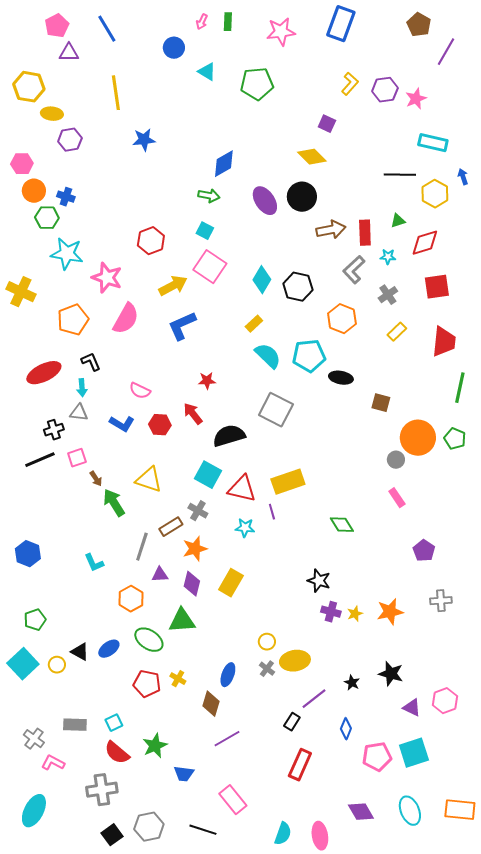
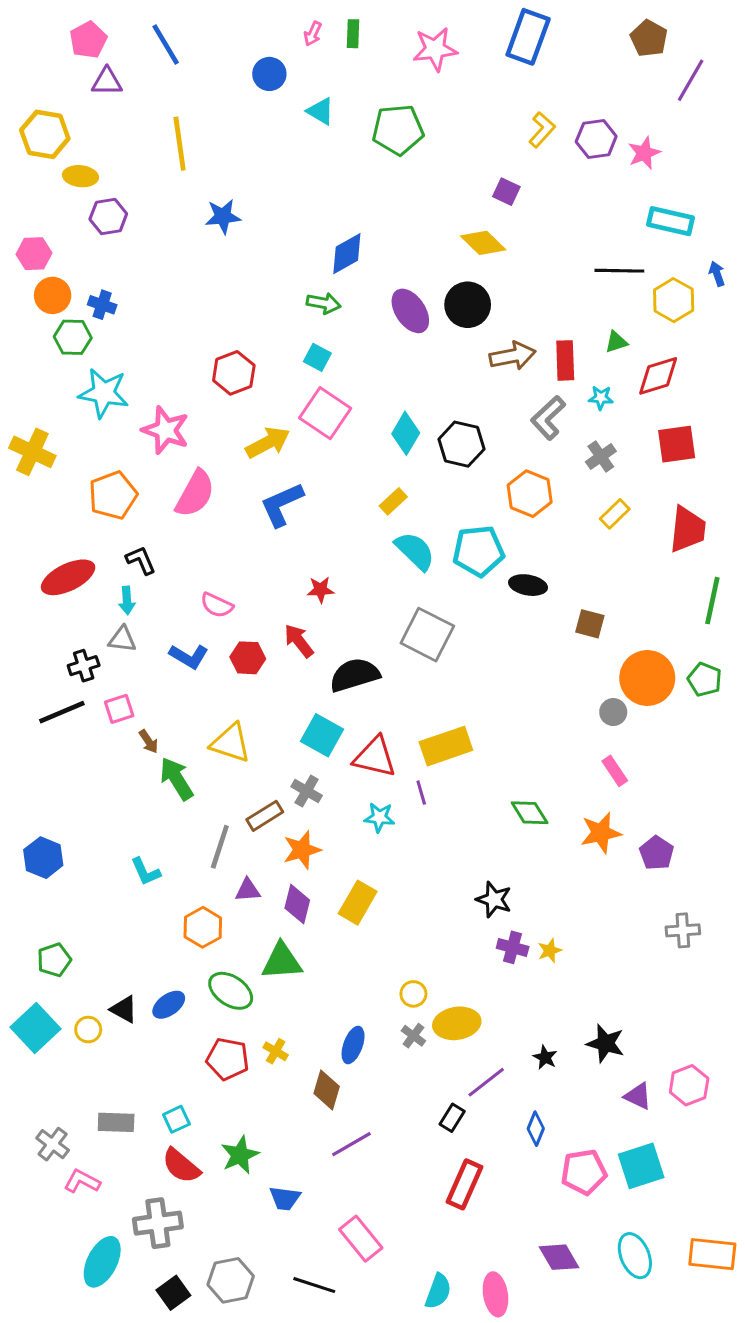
orange star: (390, 612) -> (601, 833), moved
cyan ellipse: (34, 811) -> (102, 1262), moved

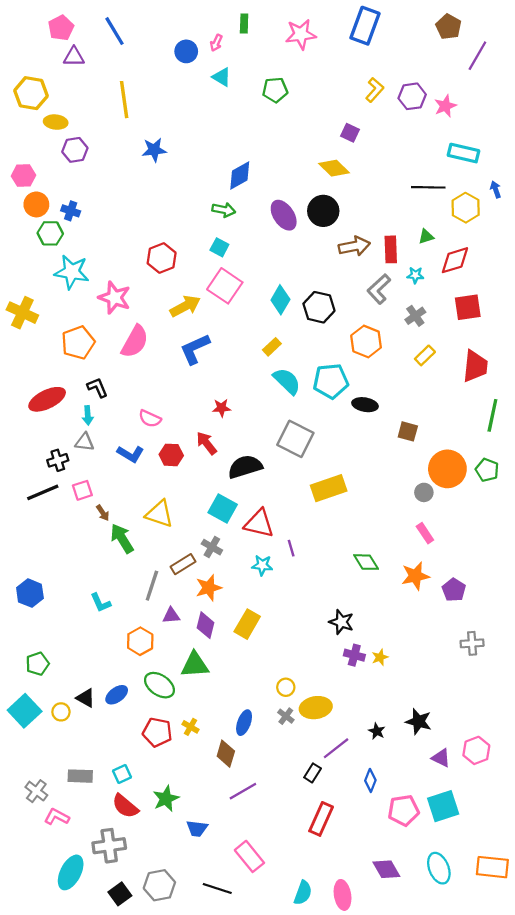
pink arrow: (313, 34) -> (216, 43), moved
green pentagon: (398, 130) -> (275, 90), size x0.7
yellow rectangle: (446, 746) -> (329, 488), moved

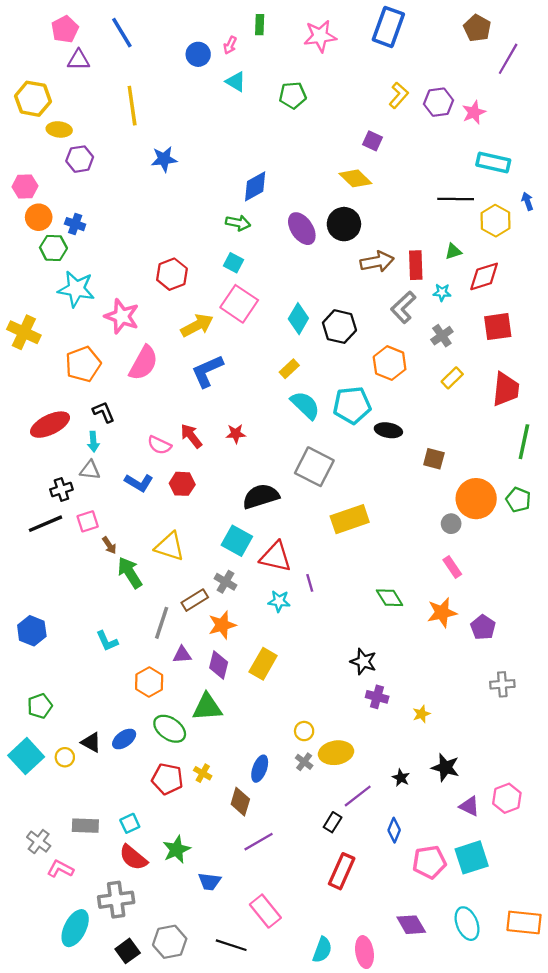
red arrow: (207, 443) -> (191, 436), moved
yellow star: (380, 657) -> (421, 714), moved

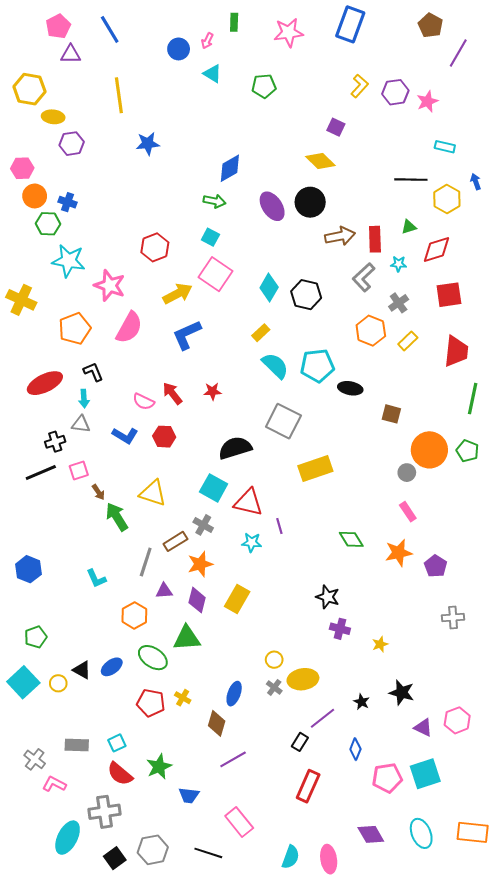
cyan rectangle: (493, 163) -> (445, 147), size x0.7
orange hexagon: (390, 363) -> (371, 331), moved

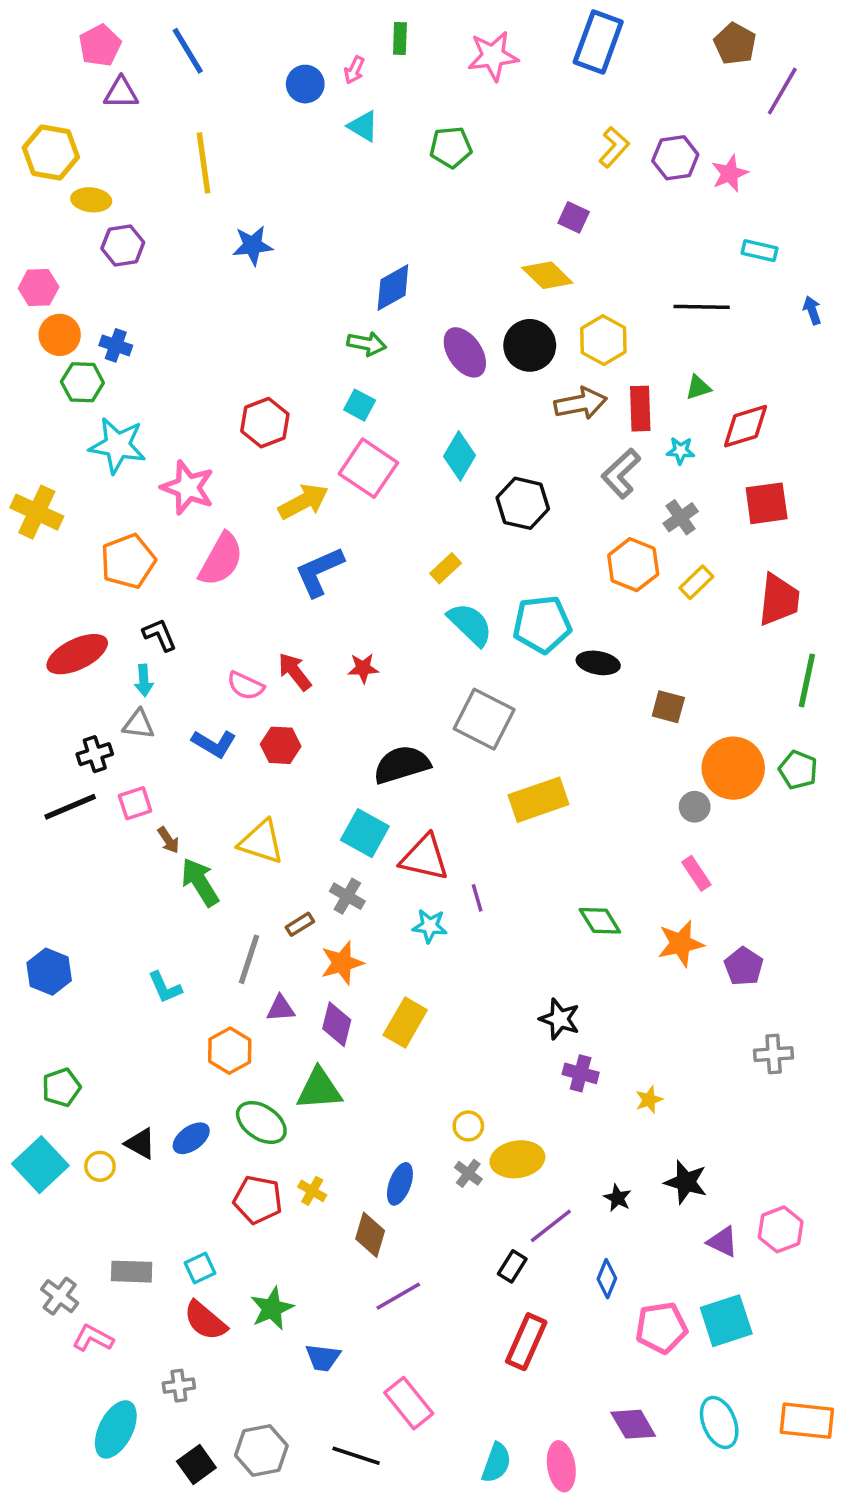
yellow hexagon: (447, 199) -> (603, 340), moved
cyan diamond: (269, 287) -> (460, 456), moved
brown rectangle: (175, 541) -> (300, 924), size x0.7
gray cross: (105, 812) -> (179, 1386), size x0.6

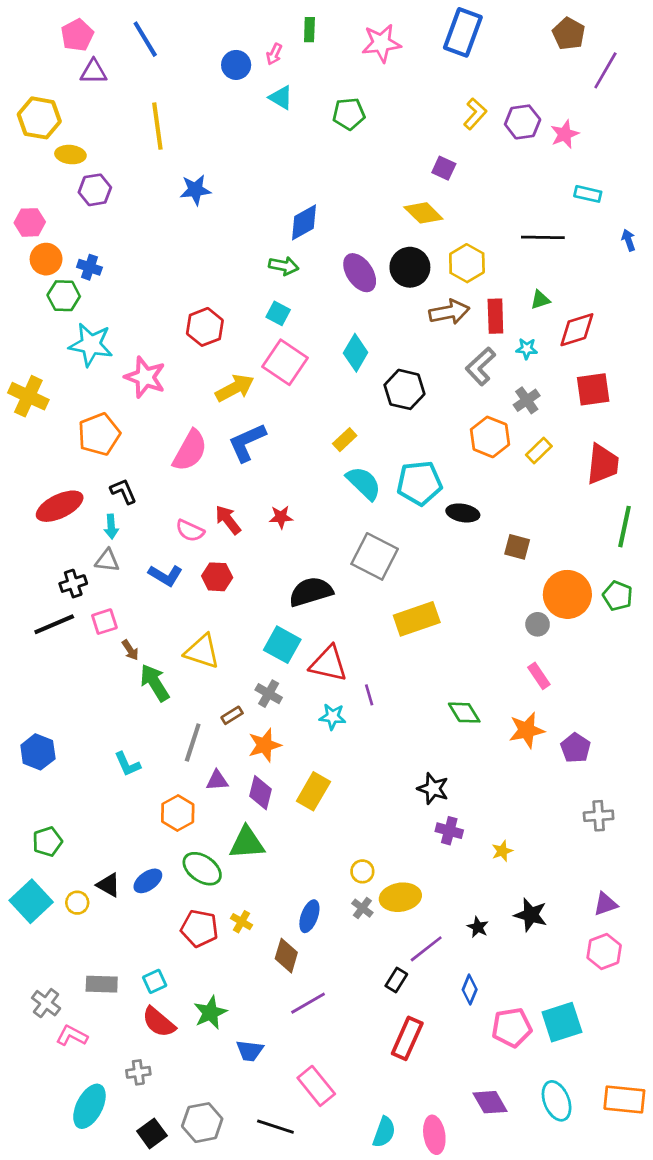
pink semicircle: (221, 559) -> (190, 451), moved
purple triangle: (723, 1242) -> (605, 904), moved, turned -45

